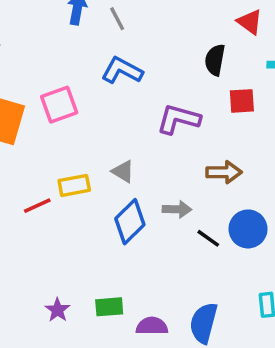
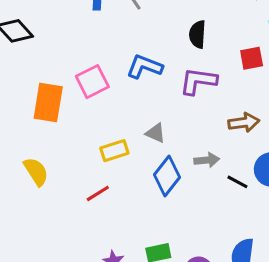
black semicircle: (215, 60) -> (197, 34), moved
blue L-shape: (122, 70) -> (145, 67), moved
red line: (37, 206) -> (98, 193), moved

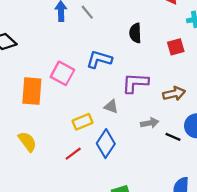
purple L-shape: (198, 81) -> (135, 83), moved
pink square: (92, 82) -> (62, 73), turned -30
blue diamond: (167, 176) -> (106, 144), moved

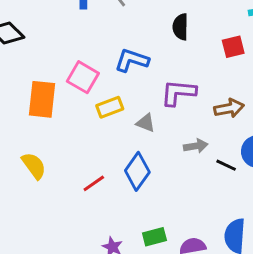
yellow rectangle: (83, 122) -> (110, 107), moved

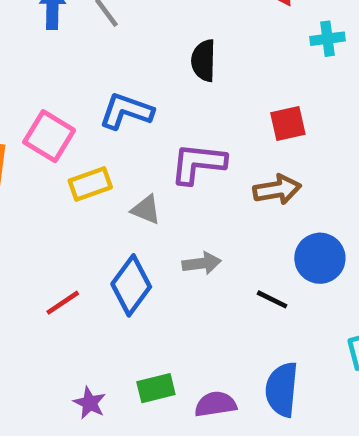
red square: (233, 47) -> (288, 123), moved
gray arrow: (196, 146) -> (202, 263), moved
black line: (226, 165) -> (272, 299), moved

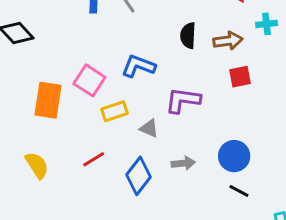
brown arrow: (277, 190) -> (228, 41), moved
blue circle: (320, 258) -> (234, 156), moved
black line: (272, 299) -> (239, 191), moved
red line: (63, 303) -> (94, 159), moved

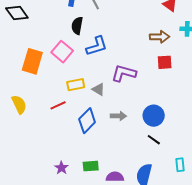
black semicircle: (188, 36) -> (77, 26), moved
blue L-shape: (138, 66) -> (97, 46), turned 135
yellow rectangle: (115, 111) -> (76, 85), moved

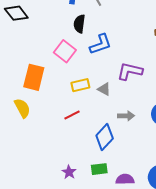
orange rectangle: (32, 61) -> (34, 77), moved
red line: (58, 105) -> (72, 115), moved
blue diamond: (87, 121) -> (105, 137), moved

